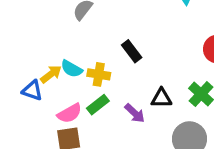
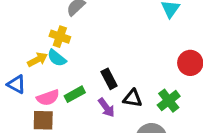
black rectangle: (132, 51) -> (109, 79), moved
yellow cross: (99, 74) -> (60, 37), moved
blue triangle: (32, 90) -> (16, 84), moved

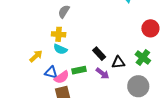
yellow arrow: (37, 60) -> (36, 56), moved
blue triangle: (16, 84) -> (51, 72), moved
green rectangle: (75, 94) -> (79, 70), turned 32

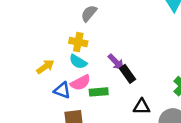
black triangle: (118, 62) -> (142, 107), moved
purple arrow: (102, 73) -> (116, 62), moved
pink semicircle: (62, 77) -> (80, 83), moved

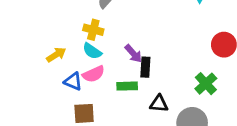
black rectangle: (128, 74) -> (145, 67), turned 36
green rectangle: (99, 92) -> (127, 86), moved

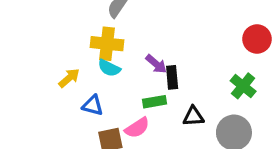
yellow cross: (93, 30) -> (107, 44), size x1.4
pink semicircle: (94, 74) -> (137, 128), moved

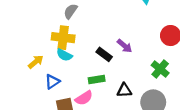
purple arrow: (156, 64) -> (125, 46), moved
black rectangle: (172, 77) -> (104, 54), moved, turned -49
blue triangle: (93, 105) -> (52, 82), turned -49

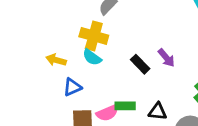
yellow arrow: (36, 62) -> (56, 60), turned -133
green rectangle: (97, 80) -> (125, 106), moved

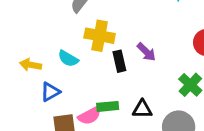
yellow cross: (94, 36) -> (100, 36), moved
black rectangle: (140, 64) -> (119, 61), turned 36

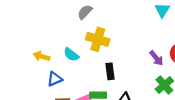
purple arrow: (146, 52) -> (156, 58), moved
black rectangle: (119, 61) -> (110, 71), moved

